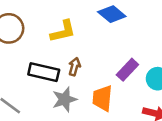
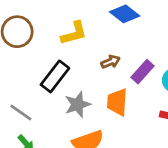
brown arrow: (74, 67) -> (110, 62), moved, turned 54
black rectangle: (44, 72) -> (55, 76), turned -64

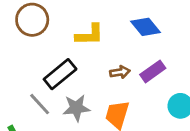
purple rectangle: (143, 72) -> (153, 71), moved
gray line: (21, 113) -> (40, 104), moved

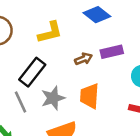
purple rectangle: (153, 71) -> (112, 52), turned 35
gray line: (40, 104) -> (20, 102), turned 30

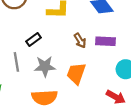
brown arrow: (84, 59) -> (80, 41), turned 64
black rectangle: (32, 72) -> (34, 39), size x0.6

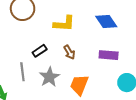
brown arrow: (80, 41) -> (69, 52), moved
gray star: (45, 66) -> (49, 77), turned -30

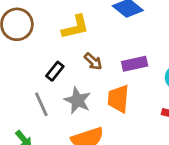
purple rectangle: (109, 55) -> (135, 64), moved

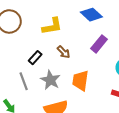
purple rectangle: (135, 64) -> (99, 44), moved, turned -42

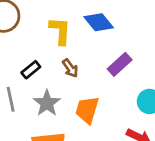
blue diamond: (91, 15) -> (99, 22), moved
yellow L-shape: (52, 26) -> (60, 31), turned -85

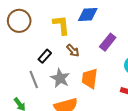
blue diamond: (99, 22) -> (88, 14), turned -45

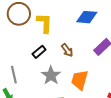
yellow L-shape: (61, 25) -> (44, 23), moved
gray line: (34, 80) -> (14, 75), moved

